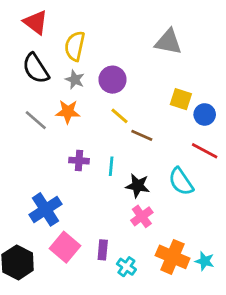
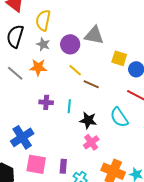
gray triangle: (168, 42) -> (94, 35), moved
black semicircle: (36, 68) -> (15, 36), turned 50
pink square: (65, 247) -> (36, 164), turned -30

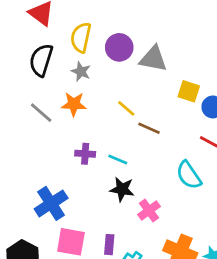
purple circle: (70, 44) -> (119, 47), moved
cyan line: (69, 106) -> (118, 159), turned -72
black star: (88, 120) -> (122, 189), moved

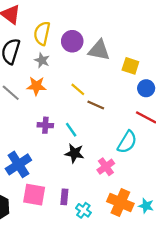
yellow square: (189, 91) -> (130, 66), moved
cyan line: (118, 159) -> (71, 130), turned 32
cyan semicircle: (189, 175) -> (127, 142), turned -115
pink cross: (149, 211) -> (106, 167), moved

